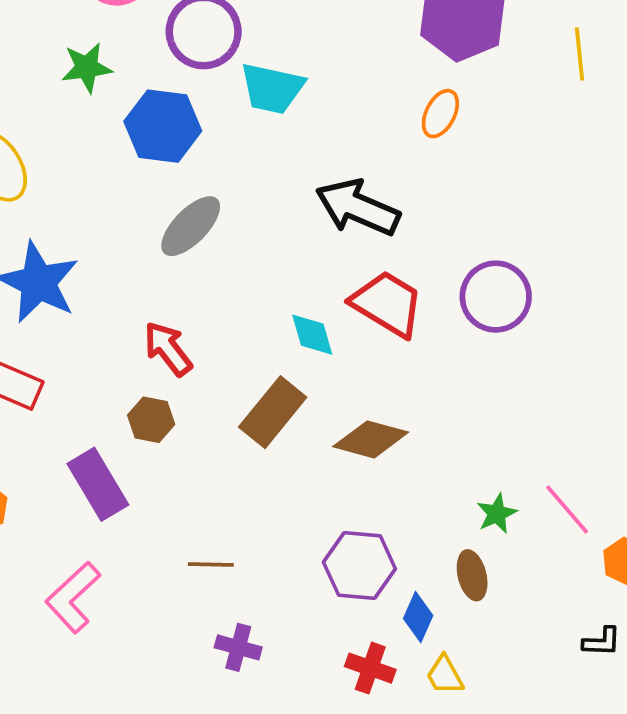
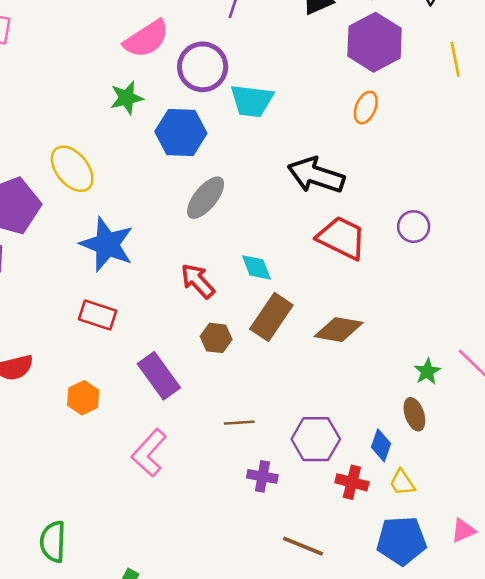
purple circle: (496, 297) -> (414, 227), size x0.7
cyan diamond: (312, 335) -> (256, 267), moved
brown hexagon: (151, 420) -> (216, 338), moved
purple hexagon: (359, 566) -> (316, 439), moved

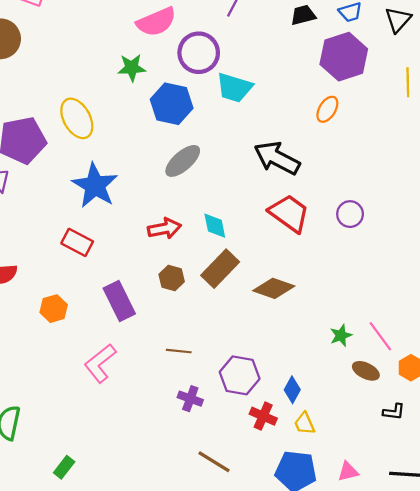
red arrow: (198, 281) -> (164, 228), turned 112
brown ellipse: (414, 414) -> (366, 371), moved, turned -55

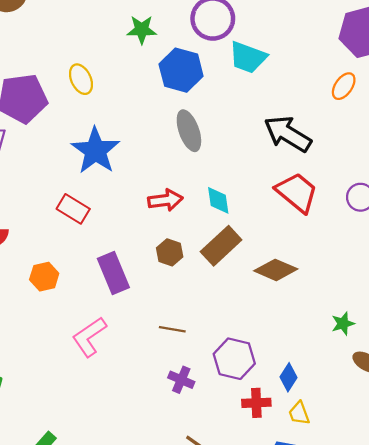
yellow ellipse: (77, 118) -> (81, 79), size x0.7
gray ellipse: (183, 161) -> (189, 131), turned -72
red cross: (263, 416) -> (256, 403), turned -30

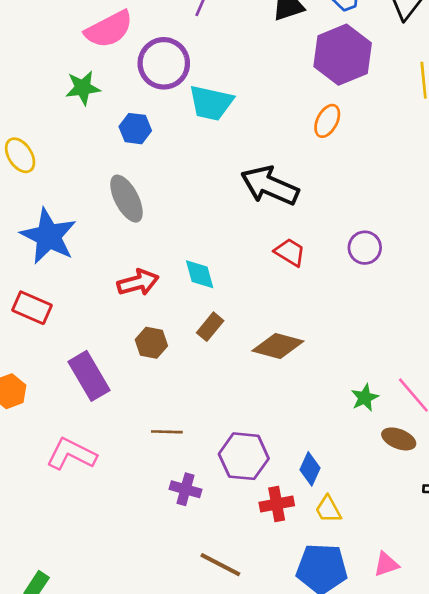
blue hexagon: (181, 70) -> (135, 129), size x0.6
gray ellipse: (189, 131) -> (127, 199), moved
red trapezoid: (297, 192) -> (290, 252), size x0.6
brown rectangle: (221, 246) -> (210, 327), size x0.6
pink L-shape: (89, 337) -> (71, 454), turned 69

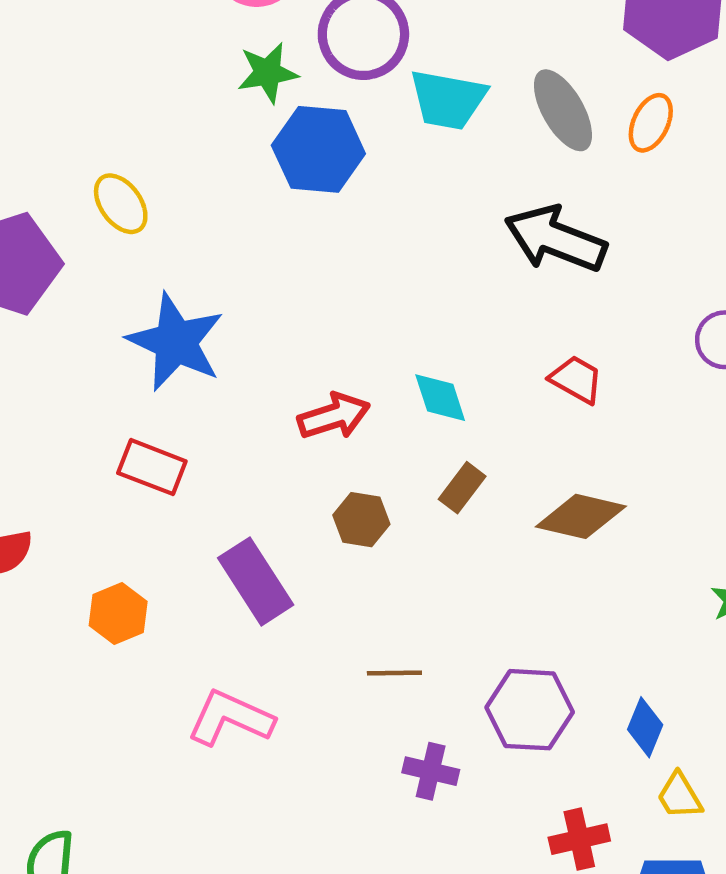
green star: (83, 88) -> (268, 73), moved
blue hexagon: (135, 129) -> (318, 149), size x1.6
gray ellipse: (127, 199) -> (563, 110), moved
red trapezoid: (290, 252) -> (576, 379), moved
red cross: (277, 504) -> (579, 839), moved

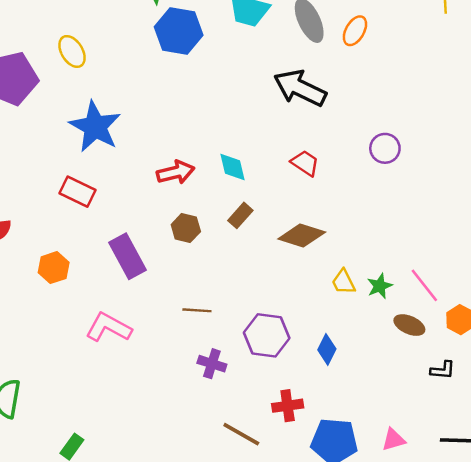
yellow trapezoid: (679, 796) -> (343, 282), moved

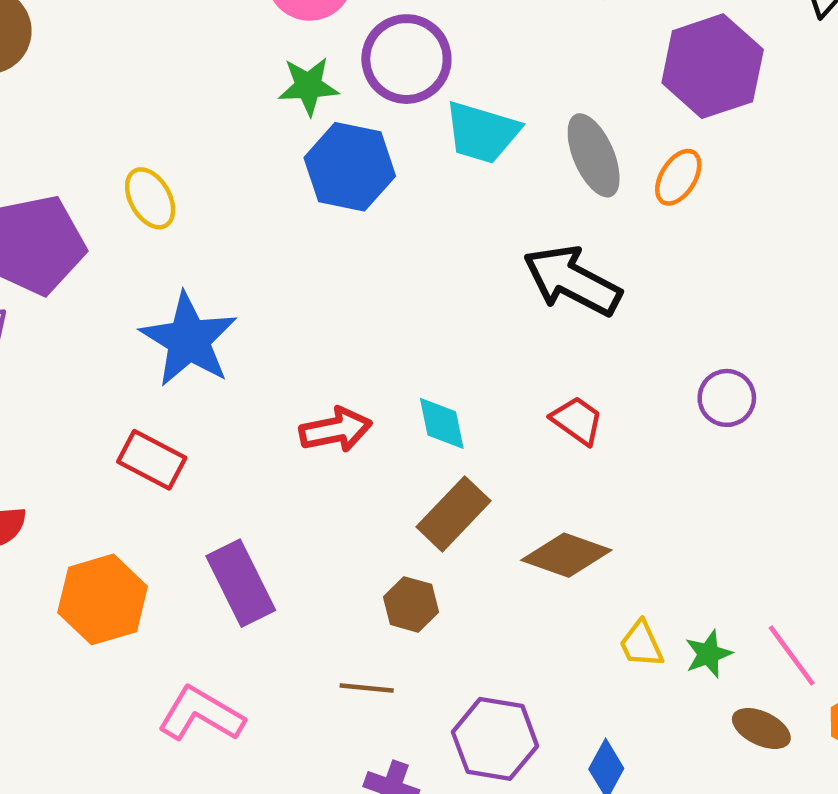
brown rectangle: (240, 215) -> (453, 514), size x1.5
brown hexagon: (186, 228) -> (411, 604), moved
orange hexagon: (54, 268) -> (103, 599), size x1.5

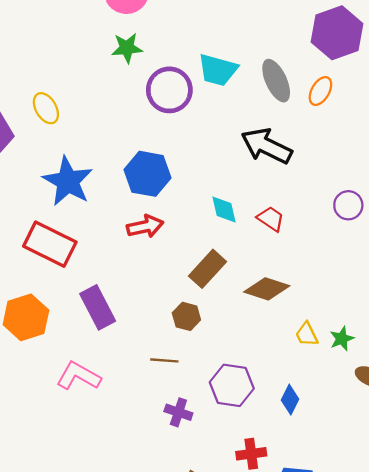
purple circle: (406, 59) -> (169, 90), moved
blue hexagon: (350, 167) -> (148, 174), moved
cyan diamond: (442, 423) -> (224, 209), moved
red rectangle: (152, 460) -> (50, 244), size x1.5

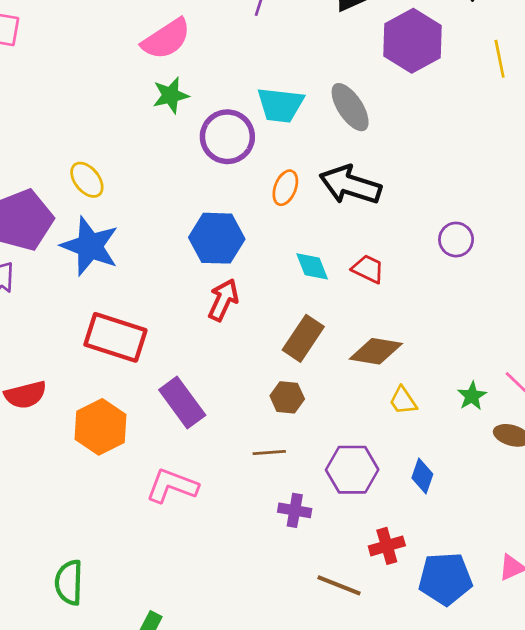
orange ellipse: (320, 91) -> (285, 188), moved
blue star: (68, 181) -> (90, 246), moved
red arrow: (145, 226) -> (223, 300), turned -44
yellow trapezoid: (307, 334) -> (403, 401), moved

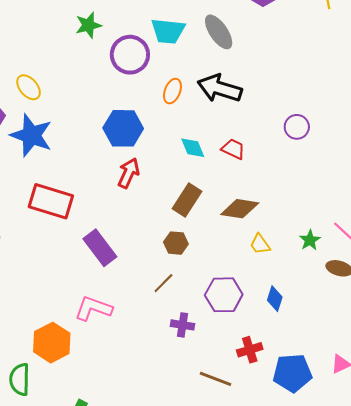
orange hexagon: (100, 427) -> (52, 343), moved
brown line: (269, 453) -> (163, 283), turned -40

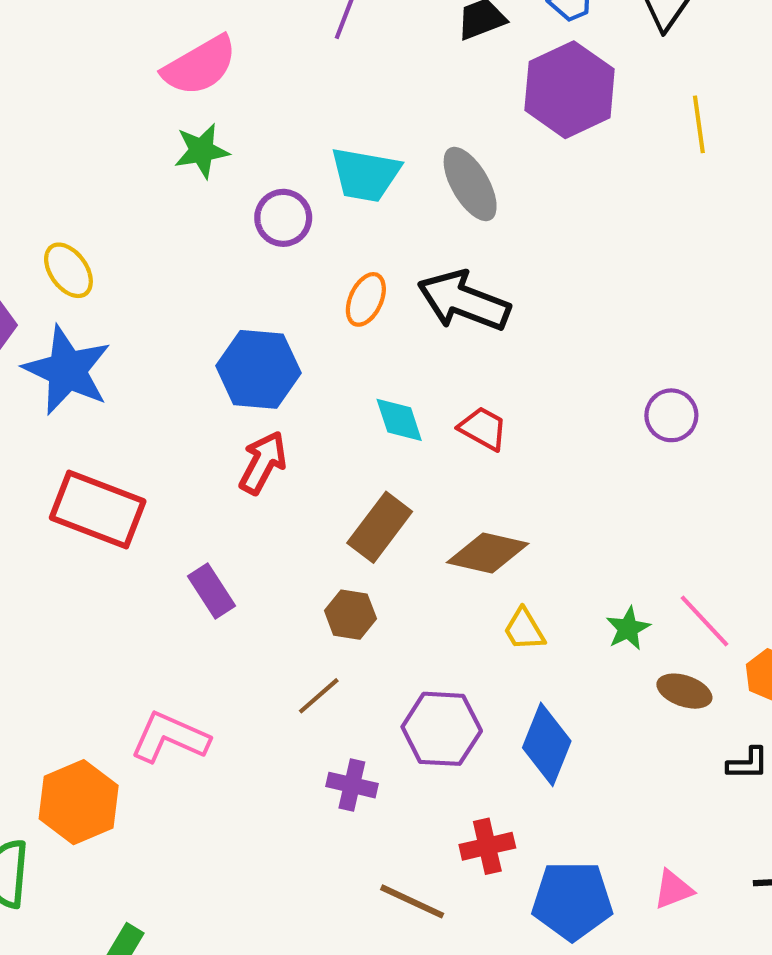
purple circle: (130, 55) -> (283, 218), size x0.7
purple circle: (297, 127) -> (671, 415), moved
purple rectangle: (100, 248) -> (212, 591), moved, size x0.7
blue diamond: (275, 299) -> (547, 744), size x1.5

